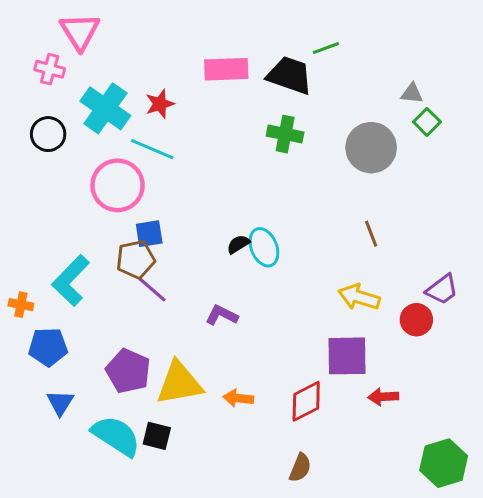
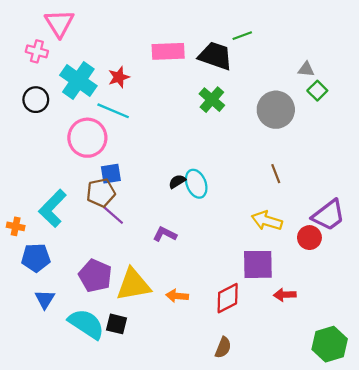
green cross: (285, 134) -> (212, 100), turned 30
purple trapezoid: (442, 290) -> (329, 215), size x1.4

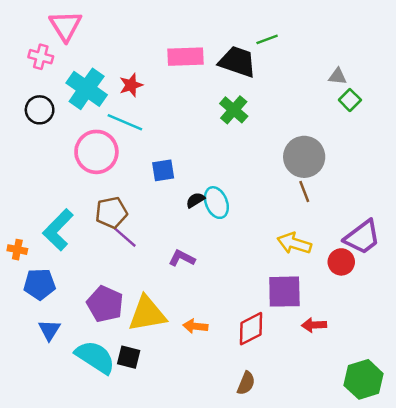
gray circle: (276, 110) -> (304, 157), moved
blue square: (111, 174) -> (163, 170), moved

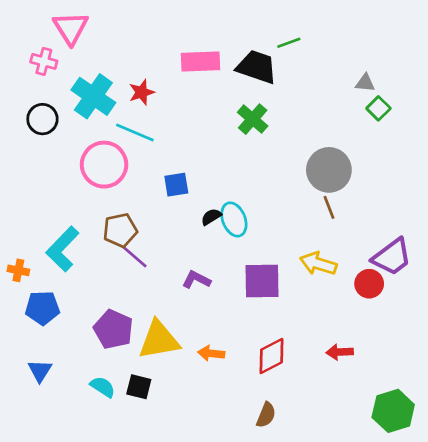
purple square: (284, 292) -> (262, 281), moved
blue triangle: (49, 330) -> (40, 371), moved
cyan semicircle: (95, 357) -> (103, 387), size x0.6

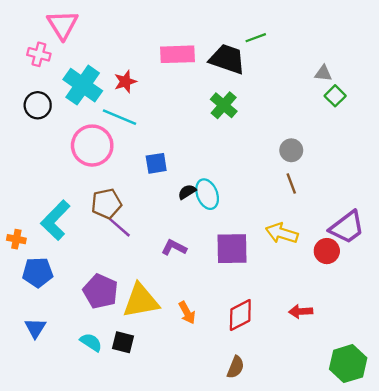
gray circle: (329, 170) -> (291, 150), size x0.6
orange arrow: (211, 353) -> (187, 313), turned -125

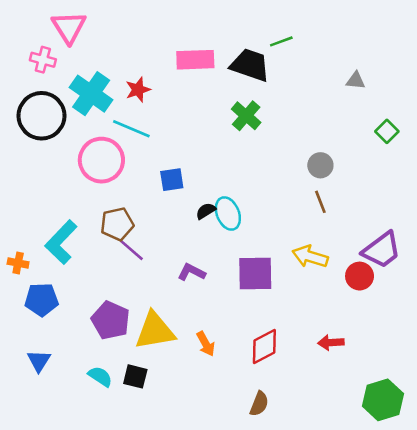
green square: (335, 96) -> (387, 131), moved
black circle: (38, 105) -> (42, 116), size x1.6

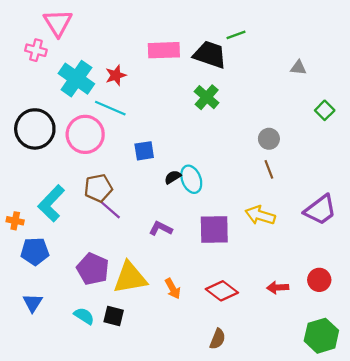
black circle: (42, 116) -> (35, 129), moved
red circle: (360, 276) -> (319, 280), moved
red diamond: (264, 346) -> (222, 291), turned 64

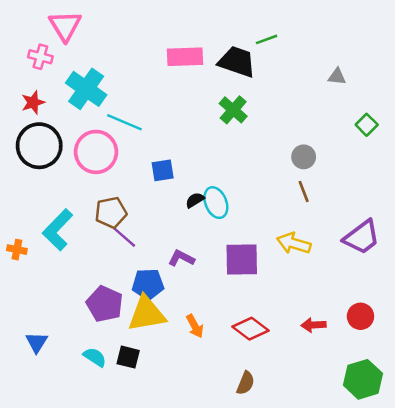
red star: (116, 75) -> (33, 102), moved
blue pentagon: (35, 251) -> (148, 284), moved

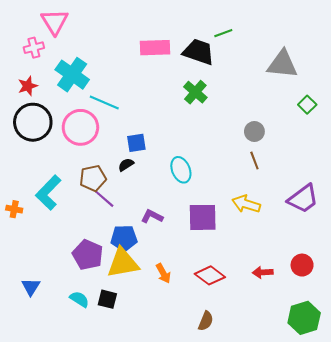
pink cross: (40, 57) -> (34, 48), turned -30
gray triangle: (337, 77) -> (282, 64), size x2.0
black semicircle: (195, 200) -> (126, 165), moved

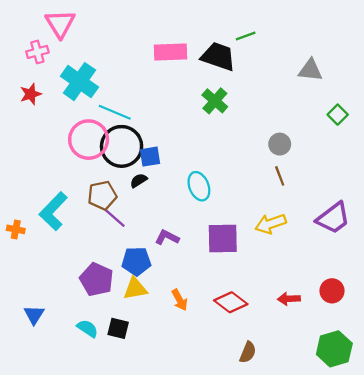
gray triangle: (282, 64) -> (310, 70), size x0.7
black circle: (33, 122) -> (122, 146), moved
yellow arrow: (246, 204) -> (271, 224), turned -36
yellow triangle: (123, 263) -> (135, 289), size x0.7
brown semicircle: (206, 321) -> (248, 352), moved

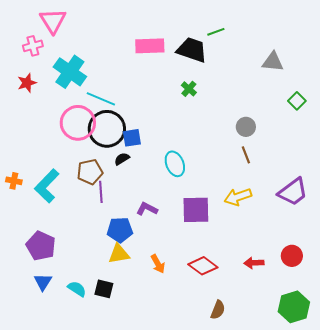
green cross: (215, 101) -> (189, 89), size x0.7
purple line: (115, 218) -> (101, 192), turned 45
orange cross: (16, 229) -> (14, 181), moved
purple pentagon: (97, 279) -> (41, 246), moved
blue triangle: (34, 315) -> (43, 282), moved

